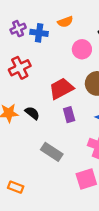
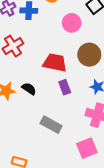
red trapezoid: (61, 89) -> (55, 63), turned 45

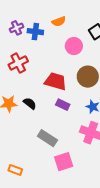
purple rectangle: (65, 87) -> (63, 105), turned -48
pink square: (87, 148) -> (64, 162), moved

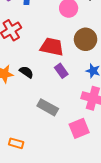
purple rectangle: (63, 105) -> (61, 71), turned 32
pink square: (64, 162) -> (79, 128), moved

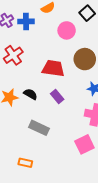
purple rectangle: (61, 71) -> (57, 96), moved
gray rectangle: (48, 107) -> (39, 128), moved

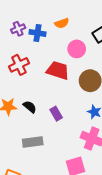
red trapezoid: (53, 68) -> (58, 70), moved
gray rectangle: (39, 128) -> (33, 142), turned -42

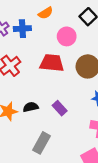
black semicircle: (30, 107) -> (31, 107), turned -40
gray rectangle: (33, 142) -> (41, 143), turned -42

